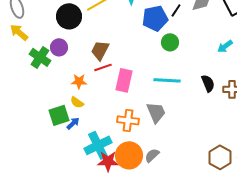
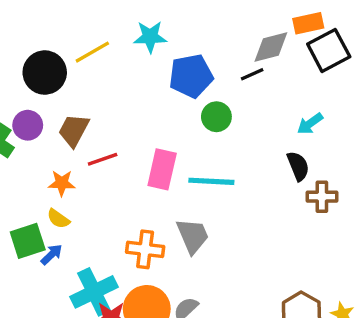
black line: (176, 10) -> (252, 74), moved, turned 32
brown trapezoid: (100, 50) -> (74, 130), moved
pink rectangle: (124, 80) -> (162, 169), moved
black semicircle: (208, 83) -> (298, 166), moved

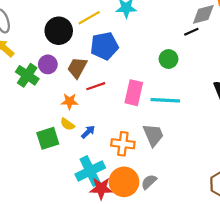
blue pentagon: (191, 76) -> (104, 46), moved
blue arrow: (52, 254) -> (88, 132), moved

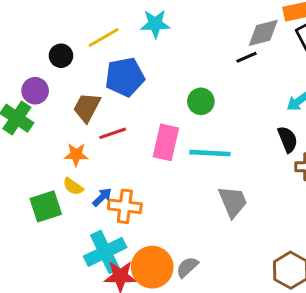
black circle: (59, 31) -> (61, 56), size x0.6
green circle: (169, 59) -> (201, 101), moved
purple circle: (48, 64) -> (35, 91), moved
gray trapezoid: (153, 135) -> (233, 202), moved
orange cross: (123, 144) -> (125, 206), moved

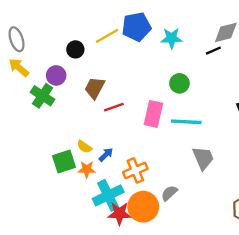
cyan star: (155, 24) -> (172, 38), moved
blue pentagon: (125, 77) -> (136, 27), moved
orange star: (76, 155) -> (87, 169), moved
orange cross: (125, 206) -> (135, 170), moved, turned -30
gray semicircle: (187, 267) -> (169, 193), moved

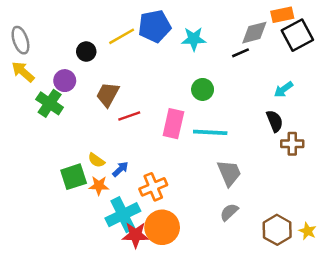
gray semicircle: (169, 193) -> (229, 212), moved

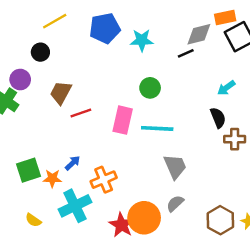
yellow line: (122, 36) -> (55, 21), moved
yellow semicircle: (96, 160) -> (33, 220), moved
orange circle: (162, 227) -> (144, 218), moved
red star: (136, 235) -> (121, 225), moved, turned 30

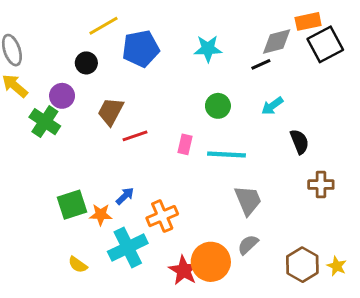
blue pentagon: (105, 28) -> (141, 49), moved
cyan arrow: (226, 88) -> (272, 106), moved
pink rectangle: (123, 120) -> (185, 144), size x0.6
brown cross: (235, 139) -> (321, 185), moved

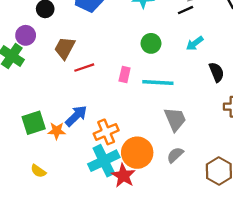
blue arrow: (125, 196) -> (76, 116), size x1.5
cyan cross: (128, 247) -> (104, 161), moved
orange circle: (211, 262) -> (137, 153), moved

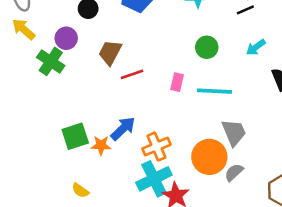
orange circle: (137, 153) -> (209, 157), moved

